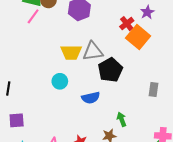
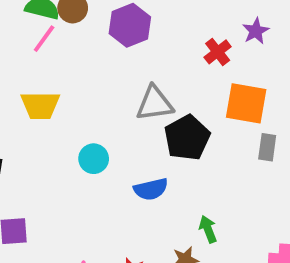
orange square: (138, 37) -> (246, 103), moved, turned -30
yellow trapezoid: (71, 52) -> (40, 105), moved
gray rectangle: (154, 90) -> (267, 147), moved

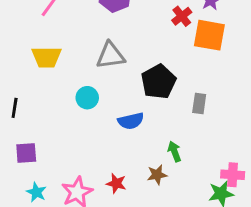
gray triangle: (155, 103) -> (110, 56), moved
orange square: (246, 103) -> (209, 35), moved
gray rectangle: (267, 147) -> (199, 104), moved

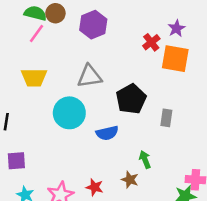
cyan circle: (87, 98) -> (69, 113), size x1.6
brown star: (157, 175) -> (130, 180), turned 30

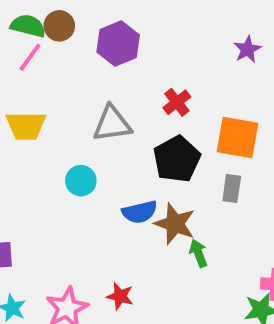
red cross: (151, 42) -> (177, 102), moved
orange square: (175, 59) -> (238, 138), moved
cyan circle: (69, 113) -> (81, 181), size x0.6
brown star: (130, 180) -> (175, 224), moved, size x1.5

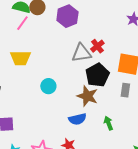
gray triangle: (112, 124) -> (81, 53), moved
blue semicircle: (140, 212) -> (77, 119), moved
brown star: (175, 224) -> (87, 96), moved

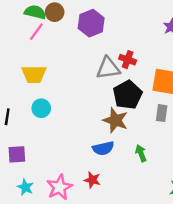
red cross: (97, 46) -> (128, 60), turned -32
cyan circle: (48, 86) -> (41, 108), moved

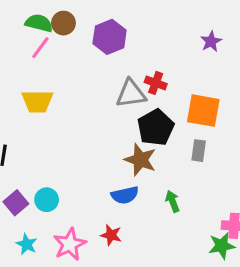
cyan circle: (41, 108) -> (47, 200), moved
purple square: (17, 154) -> (16, 203), turned -36

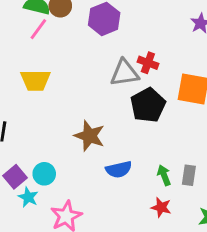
gray rectangle: (199, 151) -> (189, 175), moved
brown star: (140, 160) -> (90, 136), moved
red star: (111, 235) -> (161, 207), moved
cyan star: (27, 244) -> (28, 197), moved

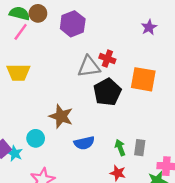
cyan circle: (44, 174) -> (36, 138), moved
cyan star: (28, 197) -> (15, 153), moved

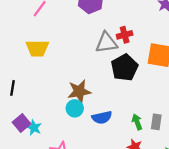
red cross: (107, 59) -> (125, 35), turned -35
brown star: (61, 116) -> (79, 91), turned -30
cyan circle: (36, 138) -> (75, 108), moved

